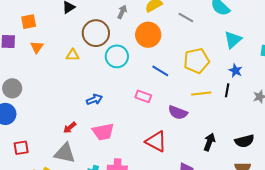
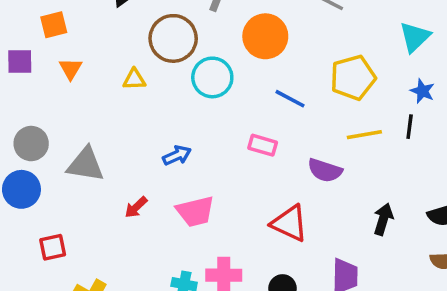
gray triangle: (65, 153) -> (86, 164), moved

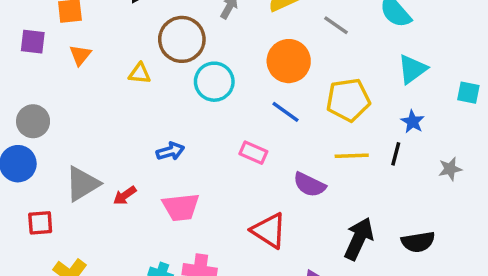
orange circle: (265, 36) -> (289, 61), moved
gray triangle: (86, 164) -> (82, 184), moved, turned -48
black arrow: (383, 219) -> (359, 239), size x1.4

